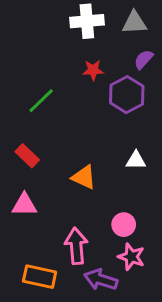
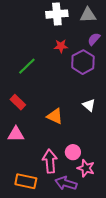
white triangle: (136, 160) -> (89, 105), turned 40
pink circle: (124, 225) -> (73, 152), moved

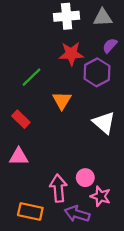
red star: (61, 46) -> (71, 54), size x1.5
white triangle: (89, 105) -> (104, 123), size x1.5
orange triangle: (55, 116) -> (62, 100), moved, turned 36

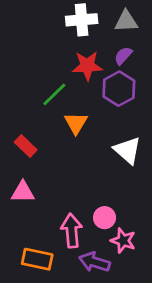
purple semicircle: (110, 46) -> (123, 56), moved
green line: (31, 77) -> (54, 94), moved

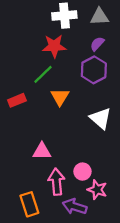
red star: (87, 66) -> (54, 46), moved
red rectangle: (26, 146) -> (17, 100), moved, turned -66
pink triangle: (23, 192) -> (42, 151), moved
orange rectangle: (37, 259) -> (29, 204), turned 60

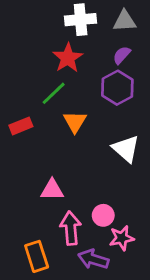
red star: (54, 46) -> (68, 58), turned -30
pink star: (97, 190) -> (122, 238), turned -30

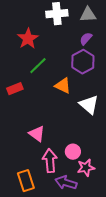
red star: (68, 58) -> (28, 39), moved
orange triangle: (75, 122) -> (63, 86), moved, turned -36
pink triangle: (52, 190) -> (37, 134), turned 36

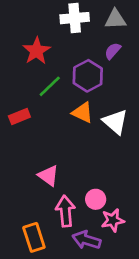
purple hexagon: (83, 62) -> (88, 76), moved
white triangle: (89, 105) -> (115, 122), moved

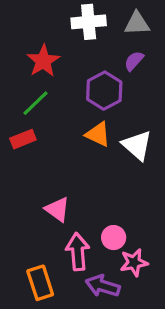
green line: (50, 86) -> (35, 103), moved

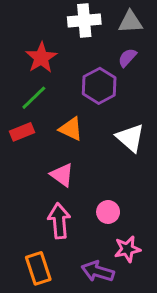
orange triangle: (98, 134) -> (71, 129), moved
pink triangle: (57, 209) -> (62, 175), moved
pink circle: (114, 238) -> (108, 212), moved
pink arrow: (78, 252) -> (59, 221), moved

